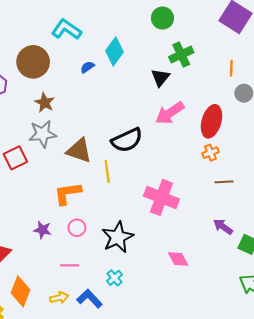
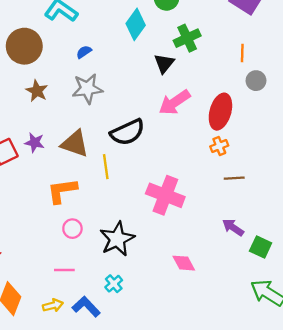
cyan diamond: (114, 51) -> (136, 24), moved
gray star: (42, 134) -> (87, 89), moved
purple star: (42, 230) -> (35, 143), moved

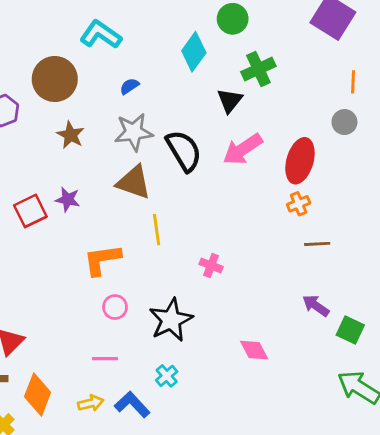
orange line: (242, 53) -> (353, 82), moved
black semicircle: (128, 132) -> (184, 151), moved, turned -96
brown triangle: (75, 144) -> (134, 182), moved
pink cross: (165, 195) -> (211, 265), moved, size x0.5

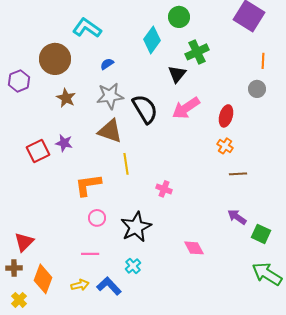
red ellipse: (300, 161) -> (226, 116), size x0.7
orange cross: (299, 204) -> (225, 146), turned -35

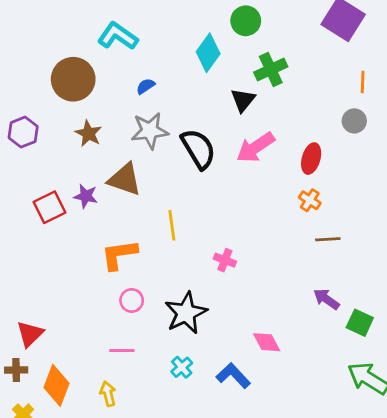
purple hexagon: (19, 81) -> (23, 132), moved
brown triangle: (110, 131) -> (125, 179), moved
yellow arrow: (80, 285) -> (108, 394), turned -90
blue L-shape: (109, 286) -> (233, 376), moved

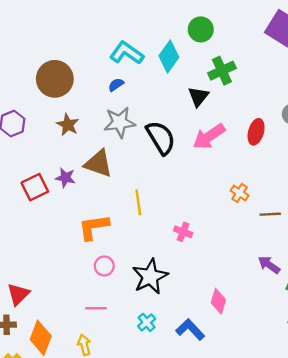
cyan L-shape: (118, 36) -> (127, 53), moved
red ellipse: (311, 159) -> (256, 132), moved
orange cross: (310, 200) -> (240, 193), moved
pink diamond: (267, 342) -> (218, 301), turned 45

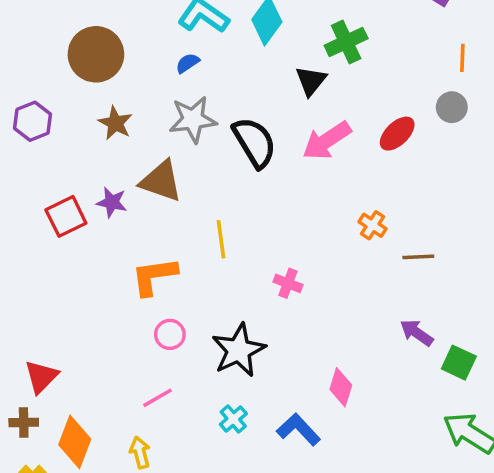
red ellipse: (256, 132) -> (397, 134), turned 30
pink line: (96, 308) -> (158, 398), turned -30

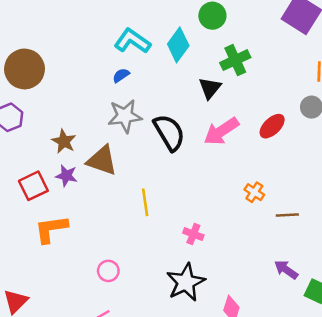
brown circle: (96, 54) -> (24, 69), moved
brown star: (115, 123) -> (64, 141), moved
orange L-shape: (154, 276) -> (51, 229), moved
black star: (239, 350) -> (186, 282), moved

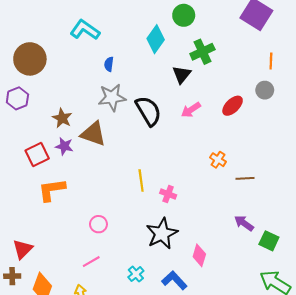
cyan L-shape: (132, 41) -> (85, 30), moved
blue semicircle: (121, 75) -> (109, 64), turned -48
pink arrow: (221, 131) -> (191, 110), size x0.7
yellow line: (145, 202) -> (141, 181), moved

